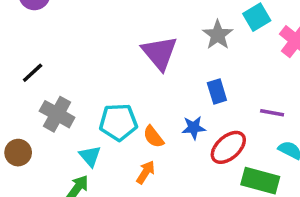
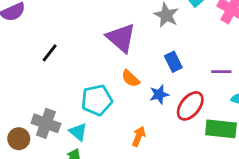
black line: (33, 73) -> (50, 53), moved
gray cross: (57, 114) -> (46, 123), moved
orange semicircle: (153, 137) -> (131, 78), moved
orange arrow: (146, 172) -> (139, 136), moved

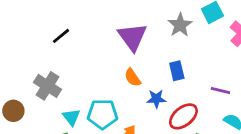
cyan pentagon: (97, 100) -> (103, 114), moved
gray cross: (46, 123) -> (47, 86), moved

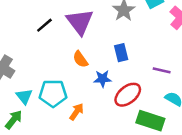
black line: (61, 36) -> (44, 25), moved

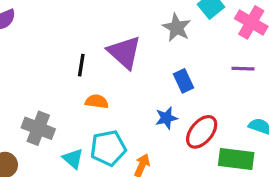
black line: (44, 25) -> (81, 65), turned -30
orange semicircle: (80, 59) -> (97, 102), moved, turned 144
purple line: (162, 70) -> (243, 69), moved

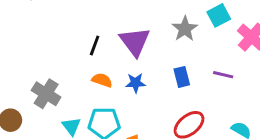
purple line: (243, 69) -> (223, 75), moved
blue star: (166, 118) -> (135, 83), moved

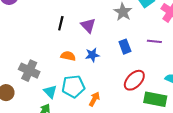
purple triangle: (135, 42) -> (88, 25), size x0.7
black line: (95, 45) -> (61, 23), moved

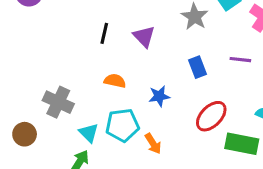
blue star: (92, 55) -> (159, 96), moved
orange arrow: (94, 99) -> (153, 144), turned 120

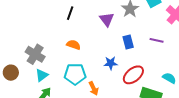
purple triangle: (144, 36) -> (107, 19), moved
blue star: (159, 96) -> (111, 63), moved
cyan triangle: (89, 133) -> (42, 75), moved, turned 32

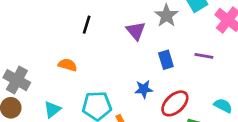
orange semicircle: (73, 45) -> (68, 65), moved
gray cross: (35, 54) -> (17, 80), moved

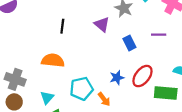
orange semicircle: (68, 65) -> (53, 60), size x1.5
blue star: (144, 89) -> (117, 78), moved

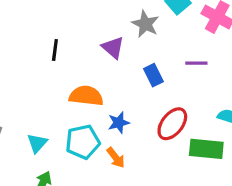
orange semicircle: (53, 60) -> (86, 96), moved
blue star: (117, 78) -> (119, 123), moved
cyan triangle: (47, 98) -> (37, 143), moved

